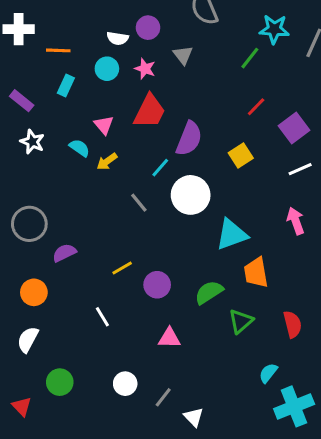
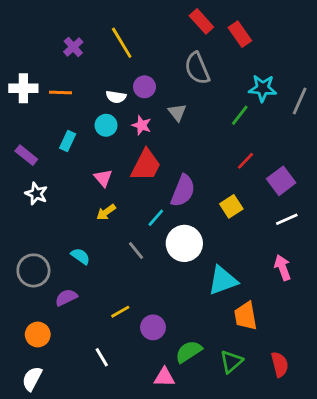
orange line: (58, 50) -> (60, 93), moved
cyan semicircle: (80, 148) -> (80, 256), moved
green semicircle: (209, 292) -> (189, 352), moved

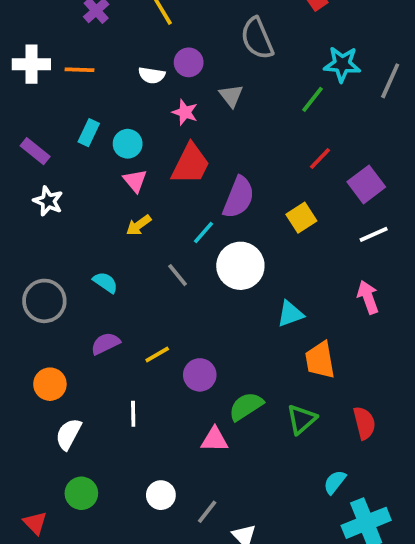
cyan circle: (106, 125) -> (128, 144), moved
cyan triangle: (223, 280) -> (290, 314), size x0.7
purple semicircle: (66, 297) -> (105, 343), moved
white line: (102, 357) -> (133, 414), turned 30
white semicircle: (32, 379) -> (68, 434), moved

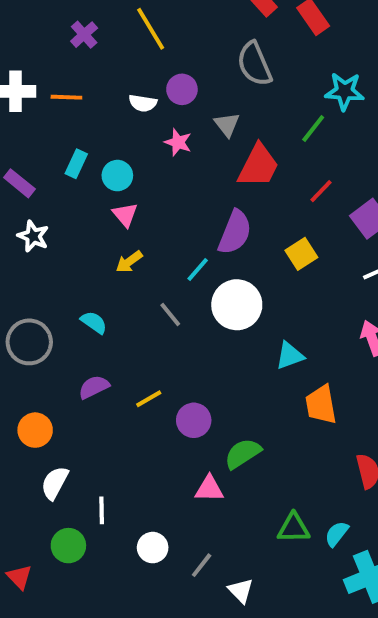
red trapezoid: (190, 164) -> (258, 166), moved
white line: (133, 414) -> (102, 510), moved
green triangle: (301, 419) -> (294, 528), moved, turned 40

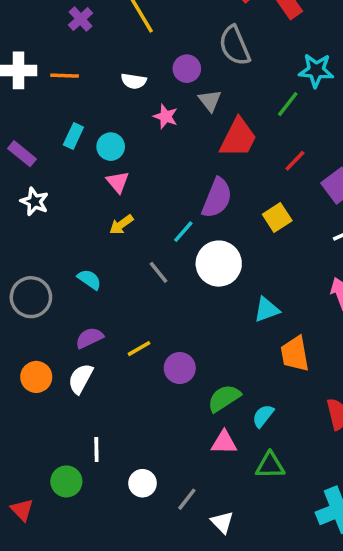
purple circle: (182, 89) -> (187, 69), moved
white semicircle: (55, 483) -> (81, 379), moved
pink triangle: (209, 489) -> (224, 442), moved
cyan semicircle: (337, 534) -> (263, 416), moved

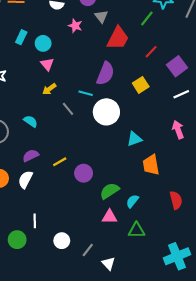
cyan line: (183, 232) -> (86, 93), turned 64
gray line: (158, 272) -> (68, 109), moved

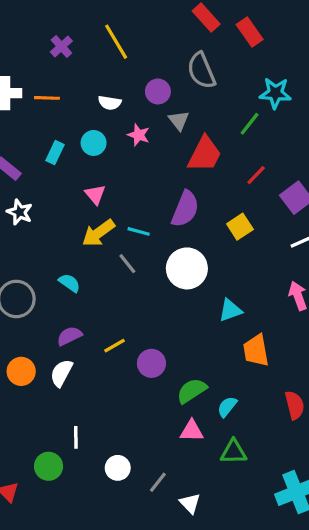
cyan circle: (43, 43) -> (94, 143), moved
yellow arrow: (49, 89) -> (98, 233), size x1.5
cyan line: (86, 93) -> (139, 231), moved

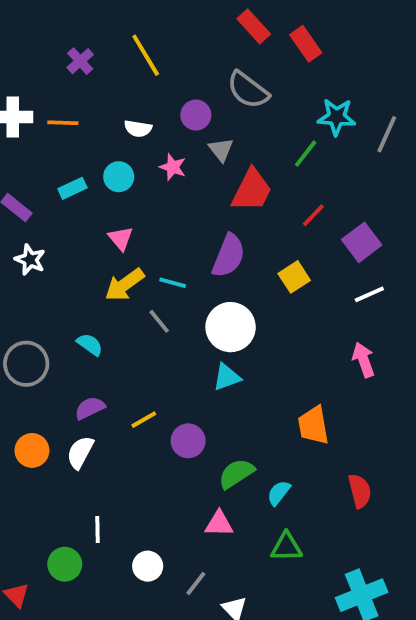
gray semicircle: (201, 71) -> (248, 90), turned -30
cyan rectangle: (55, 153) -> (72, 188), turned 40
cyan triangle: (230, 310) -> (227, 377), moved
pink triangle: (192, 431) -> (219, 524), moved

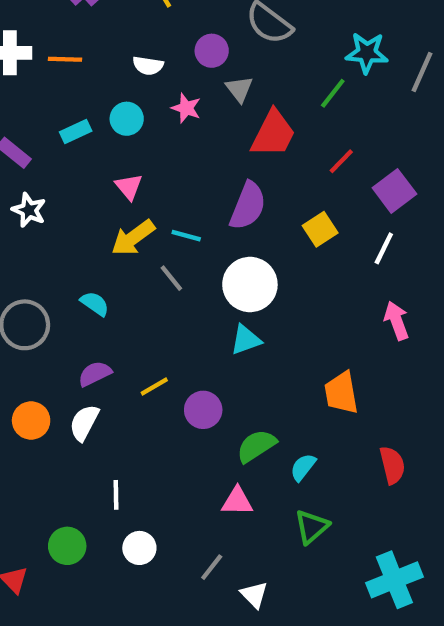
white line: (369, 294) -> (384, 248), moved, turned -40
white line: (98, 529) -> (116, 495), moved
green triangle: (286, 547) -> (312, 527), turned -40
white circle: (148, 566) -> (139, 548), moved

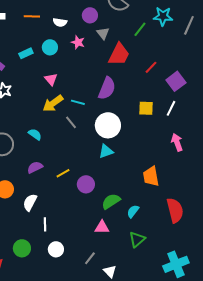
orange line: (65, 59) -> (32, 16), moved
green line: (333, 93) -> (140, 29), moved
yellow square: (320, 229) -> (146, 108), moved, turned 35
white semicircle: (84, 423) -> (30, 202), moved
red semicircle: (392, 465) -> (175, 210), size x1.4

